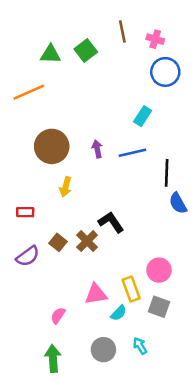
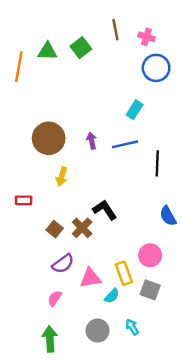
orange line: (29, 92) -> (19, 67), moved, turned -56
blue semicircle: (178, 203) -> (168, 216), moved
purple semicircle: (28, 256) -> (63, 264), moved

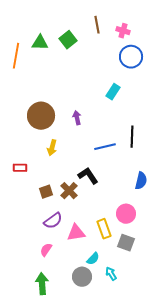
blue line: (125, 144) -> (105, 147), moved
blue semicircle: (168, 216) -> (141, 181), turned -138
brown square: (55, 229) -> (46, 192), turned 32
cyan semicircle: (112, 296) -> (93, 259), moved

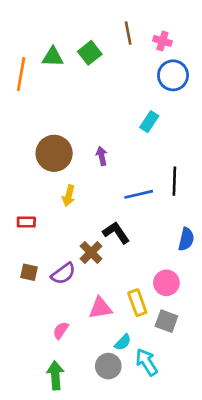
brown square: (46, 192) -> (29, 272), moved, turned 32
purple semicircle: (53, 221) -> (63, 274), moved
cyan arrow: (111, 274) -> (147, 362), size x1.5

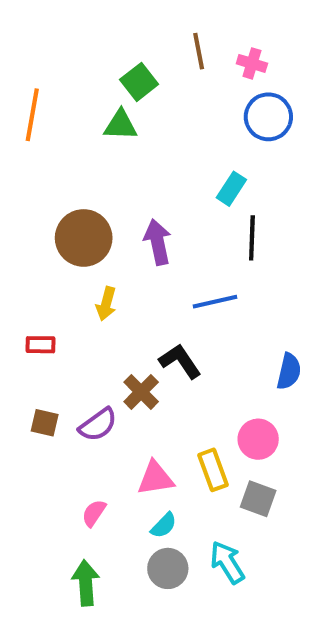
green triangle: (53, 57) -> (121, 125), moved
purple arrow: (102, 156) -> (158, 242), size x1.5
black line: (174, 181) -> (252, 238), moved
cyan semicircle: (123, 342) -> (164, 525), moved

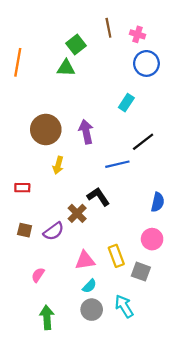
black line: (252, 238) -> (143, 142), moved, turned 50
pink circle: (258, 439) -> (152, 239), moved
pink semicircle: (94, 513) -> (38, 275), moved

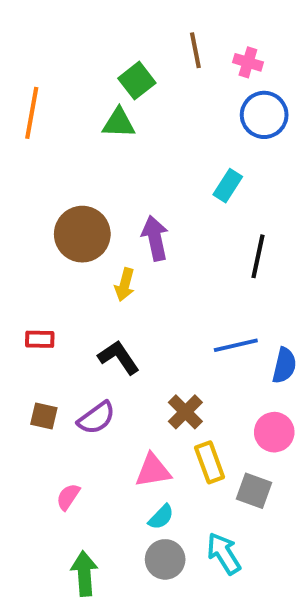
black line: (143, 142) -> (258, 256), turned -40
blue line: (117, 164) -> (236, 345), moved
yellow arrow: (58, 165) -> (125, 285), moved
black L-shape: (98, 197) -> (119, 357), moved
brown cross: (77, 213) -> (185, 412), moved

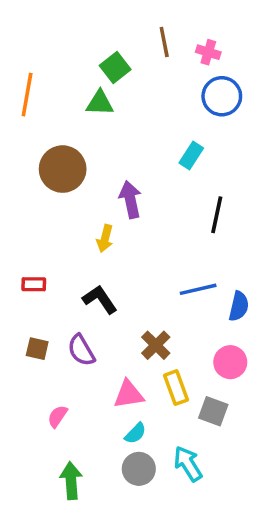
brown circle: (82, 234) -> (63, 169), moved
purple semicircle: (96, 418) -> (81, 350), turned 96

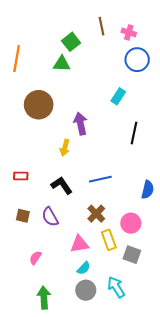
blue line: (198, 289) -> (100, 179), moved
pink circle: (230, 362) -> (131, 223), moved

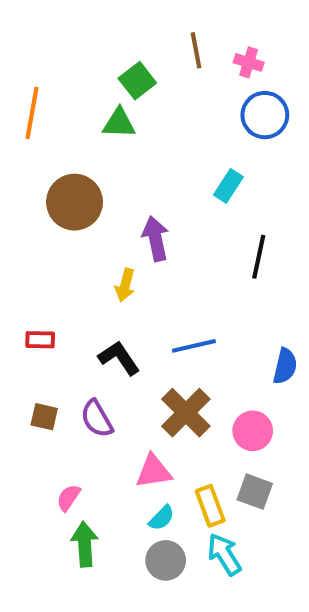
brown cross: (96, 214) -> (186, 413), size x1.4
yellow rectangle: (109, 240) -> (210, 506), moved
green arrow: (44, 298) -> (85, 544), moved

